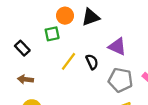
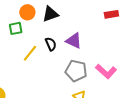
black semicircle: (92, 62) -> (51, 44), moved

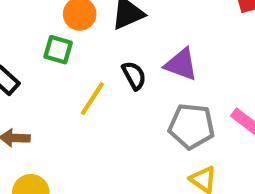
green square: (16, 28) -> (58, 50), turned 32

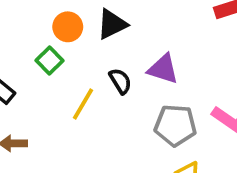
green square: (58, 50) -> (49, 61), turned 32

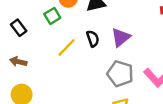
purple triangle: (163, 69) -> (121, 37), turned 50

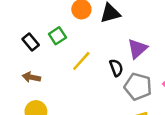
green square: (52, 16) -> (57, 36), moved
black semicircle: (93, 39) -> (116, 68), moved

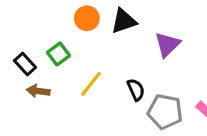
purple triangle: (137, 49) -> (167, 44), moved
brown arrow: (31, 77) -> (38, 91), moved

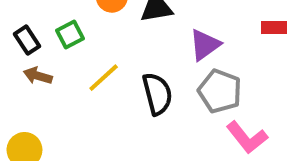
black semicircle: (136, 90) -> (157, 94), size x1.5
gray pentagon: (165, 112) -> (220, 91), moved

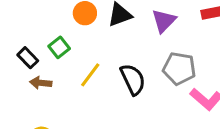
purple triangle: (205, 45) -> (164, 21), moved

